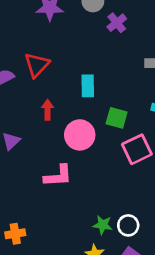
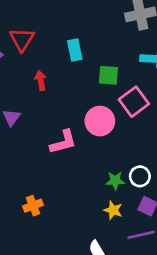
pink circle: (80, 135) -> (100, 121), moved

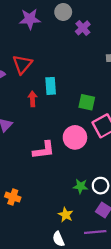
cyan rectangle: (75, 50) -> (51, 86), moved
orange cross: (33, 206) -> (13, 197), turned 32
yellow star: (113, 210) -> (66, 215), moved

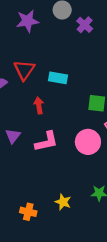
cyan rectangle: (51, 86) -> (58, 78), moved, turned -70
pink L-shape: (44, 150) -> (46, 142), moved
yellow star: (66, 215) -> (63, 202), moved

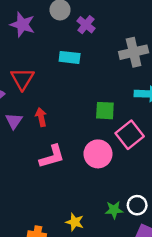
purple star: (27, 21) -> (22, 25), turned 30
cyan rectangle: (58, 78) -> (70, 57), moved
purple triangle: (13, 136) -> (14, 121), moved

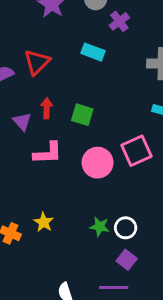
green square: (105, 111) -> (82, 115), moved
purple triangle: (14, 121) -> (22, 121), moved, turned -30
yellow star: (75, 222) -> (44, 222), moved

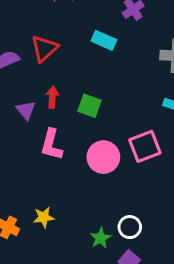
pink L-shape: (48, 153) -> (51, 145), turned 104
yellow star: (44, 222) -> (44, 217), turned 30
green star: (100, 227) -> (100, 238), moved, turned 30

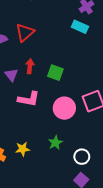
cyan rectangle: (104, 40) -> (80, 27), moved
pink L-shape: (51, 145) -> (29, 99), turned -95
green star: (100, 238) -> (55, 143), moved

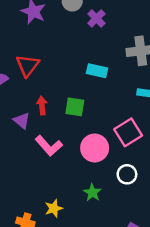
cyan rectangle: (80, 27) -> (97, 71), moved
pink L-shape: (29, 99) -> (49, 146), turned 50
white circle: (82, 157) -> (127, 174), moved

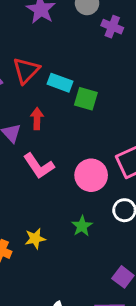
purple cross: (96, 18) -> (112, 27), turned -30
cyan rectangle: (97, 71) -> (60, 83), moved
green square: (75, 107) -> (86, 99), moved

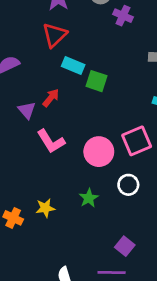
red triangle: (26, 70) -> (55, 35), moved
red arrow: (37, 119) -> (51, 98), turned 36

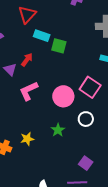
pink L-shape: (51, 141) -> (29, 91), turned 100
pink square: (137, 141) -> (90, 87), turned -30

